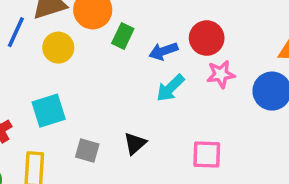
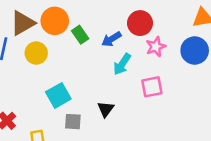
green rectangle: (123, 36) -> (80, 35), turned -48
cyan square: (49, 111) -> (58, 95), moved
pink square: (207, 155) -> (152, 87), moved

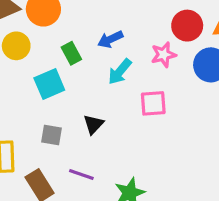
red circle: (140, 23) -> (187, 26), moved
green rectangle: (80, 35) -> (71, 53), moved
cyan square: (58, 95) -> (49, 84), moved

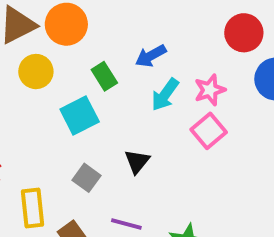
pink star: (164, 55) -> (210, 90), moved
pink square: (153, 103) -> (209, 131), turned -32
gray square: (52, 135) -> (87, 178), turned 30

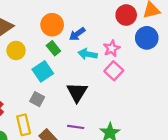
orange circle: (66, 24) -> (52, 25), moved
cyan arrow: (165, 95) -> (88, 54), turned 72
black triangle: (137, 161) -> (77, 92), size x1.5
gray square: (87, 178) -> (37, 99), moved

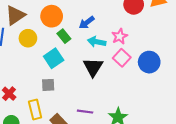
orange circle: (52, 25) -> (52, 16), moved
blue circle: (147, 38) -> (149, 62), moved
black triangle: (77, 92) -> (93, 67), moved
gray square: (37, 99) -> (48, 85), turned -32

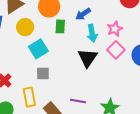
green rectangle: (64, 36) -> (60, 26), turned 40
cyan arrow: (97, 42) -> (92, 33), turned -114
cyan square: (54, 58) -> (38, 49), moved

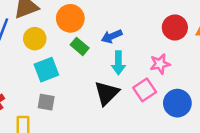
green rectangle: (60, 26) -> (80, 46), turned -64
pink star: (115, 29) -> (160, 64), moved

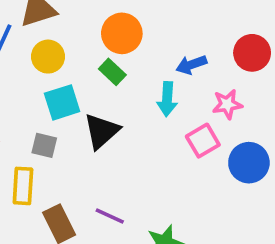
orange circle: (70, 18) -> (122, 33), moved
blue arrow: (112, 36) -> (191, 65), moved
black triangle: (107, 93) -> (102, 131), moved
gray square: (46, 102) -> (44, 145), moved

